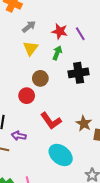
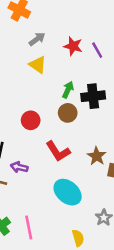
yellow triangle: (31, 48) -> (38, 65), turned -35
green arrow: (57, 53) -> (68, 90), moved
brown circle: (40, 78) -> (68, 113), moved

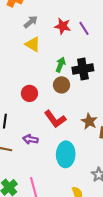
purple arrow: (19, 167) -> (30, 139), moved
cyan ellipse: (68, 192) -> (66, 154), turned 55

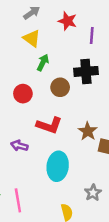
purple line: (84, 28) -> (92, 35), moved, turned 32
green arrow: (60, 65) -> (43, 63), moved
red L-shape: (55, 119) -> (49, 125), turned -40

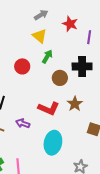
red circle: (23, 94) -> (22, 66), moved
brown star: (88, 131) -> (75, 104), moved

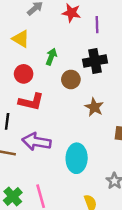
yellow triangle: (40, 36) -> (21, 39), moved
red L-shape: (49, 108) -> (31, 102), moved
purple arrow: (23, 123) -> (36, 142), size x1.6

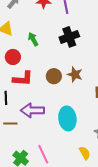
green arrow: (51, 57) -> (33, 39), turned -40
brown circle: (71, 79) -> (54, 76), moved

